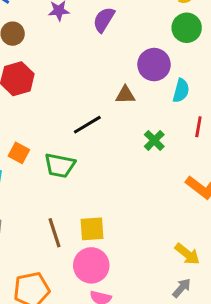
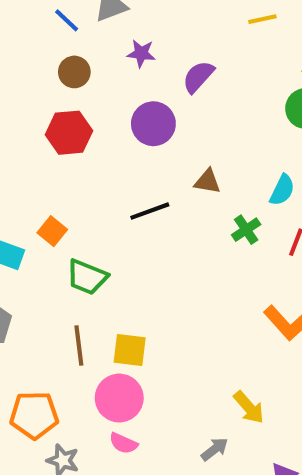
purple circle: (154, 65) -> (153, 124), moved
green cross: (154, 140) -> (246, 230), moved
green trapezoid: (60, 165) -> (87, 277), moved
gray arrow: (182, 288) -> (215, 449), moved

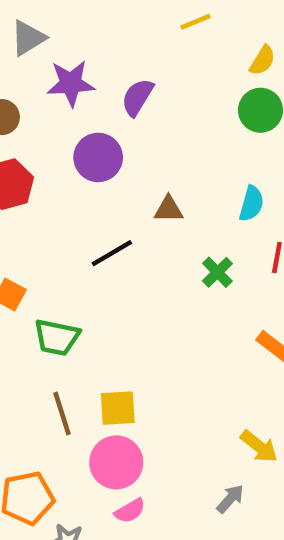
purple star: (141, 53) -> (71, 83), size x1.5
green cross: (246, 230) -> (217, 272), moved
pink semicircle: (123, 443) -> (130, 511), turned -44

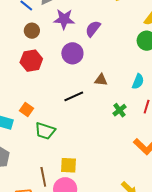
brown line: (62, 413) -> (43, 177), moved

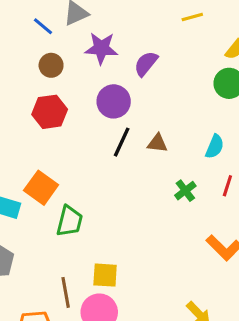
black line: (74, 96) -> (122, 142), moved, turned -42
orange square: (26, 110) -> (41, 188), size x1.5
green trapezoid: (45, 131) -> (69, 221), turned -95

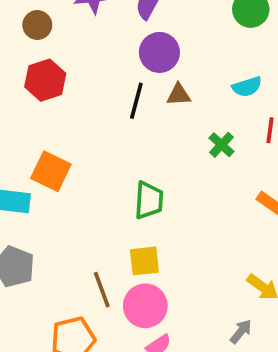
purple circle: (114, 101) -> (159, 52), moved
cyan semicircle: (215, 147) -> (247, 87), turned 60
green trapezoid: (69, 221) -> (149, 200), moved

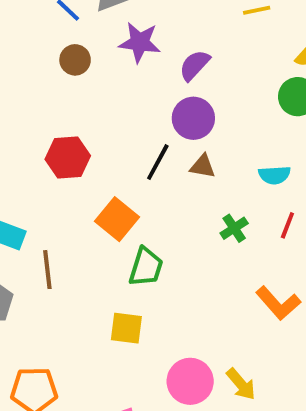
red hexagon: (45, 80) -> (68, 157), moved
orange square: (51, 171) -> (117, 219), moved
brown line: (102, 290) -> (47, 270), moved
pink circle: (145, 306) -> (190, 381), moved

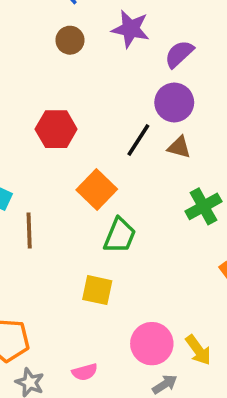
green cross: (234, 228) -> (203, 206), size x1.4

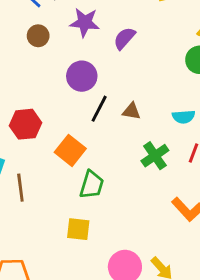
purple circle: (174, 102) -> (82, 76), moved
red hexagon: (56, 129) -> (25, 124), moved

